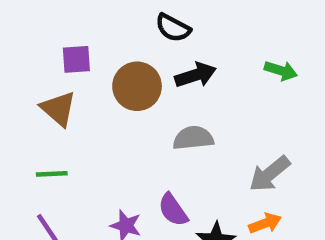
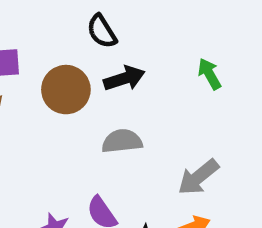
black semicircle: (173, 28) -> (102, 31), turned 30
green arrow: (281, 71) -> (209, 74), turned -136

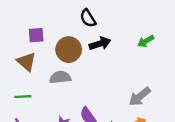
green arrow: (209, 74) -> (146, 41), turned -91
gray semicircle: (122, 141) -> (60, 77), moved

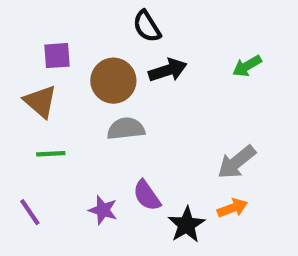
gray semicircle: (60, 77) -> (126, 129), moved
green line: (23, 97) -> (51, 154), moved

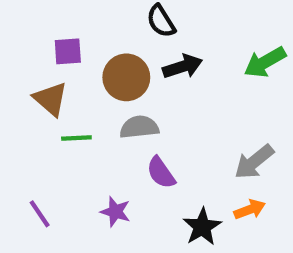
green arrow: (247, 66) -> (265, 62), size x1.4
green line: (51, 154) -> (76, 138), moved
purple semicircle: (147, 195) -> (161, 173), moved

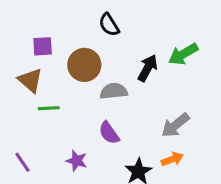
black arrow: (183, 67) -> (148, 68), moved, turned -44
gray semicircle: (139, 127) -> (114, 91), moved

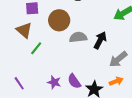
black arrow: (148, 68) -> (100, 40), moved
green line: (49, 108) -> (36, 48), turned -48
purple semicircle: (109, 133) -> (74, 81), moved

